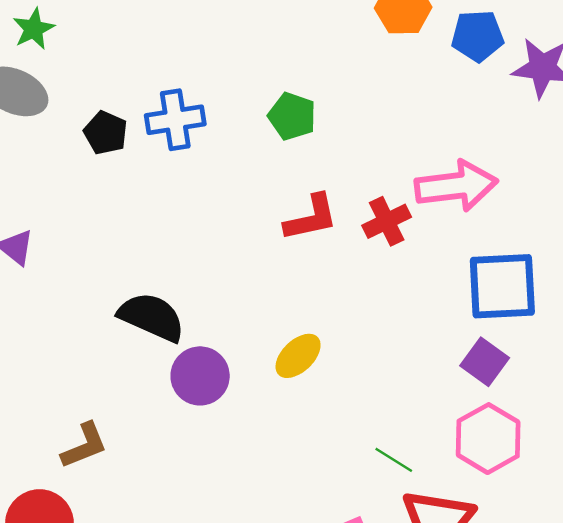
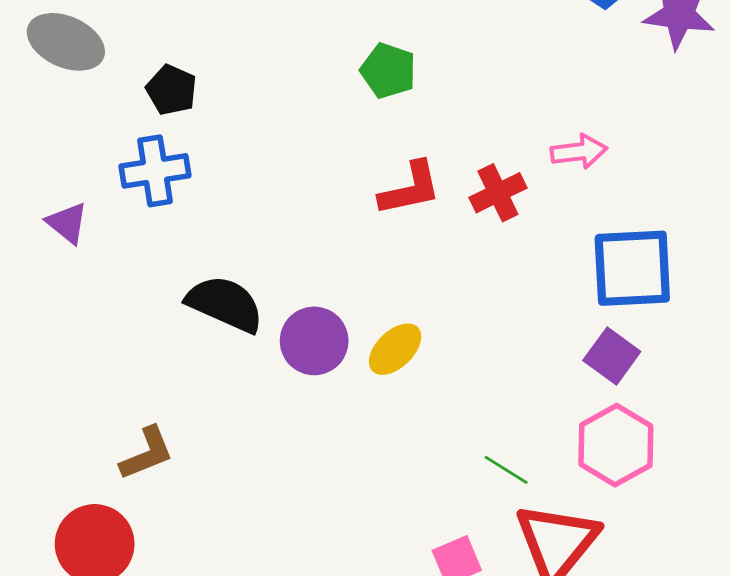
blue cross: (175, 120) -> (155, 171), moved
pink arrow: (456, 186) -> (579, 152), size x0.6
purple circle: (200, 376) -> (314, 341), moved

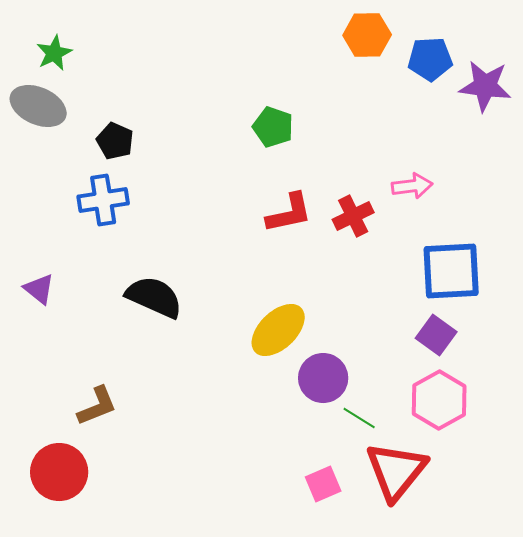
purple triangle: (67, 223) -> (39, 289), moved
purple circle: (314, 341) -> (323, 378), moved
yellow ellipse: (395, 349) -> (278, 330), size x1.4

